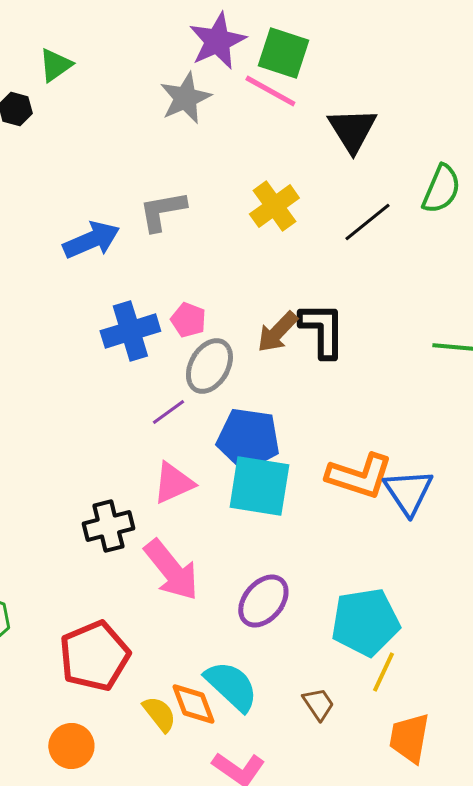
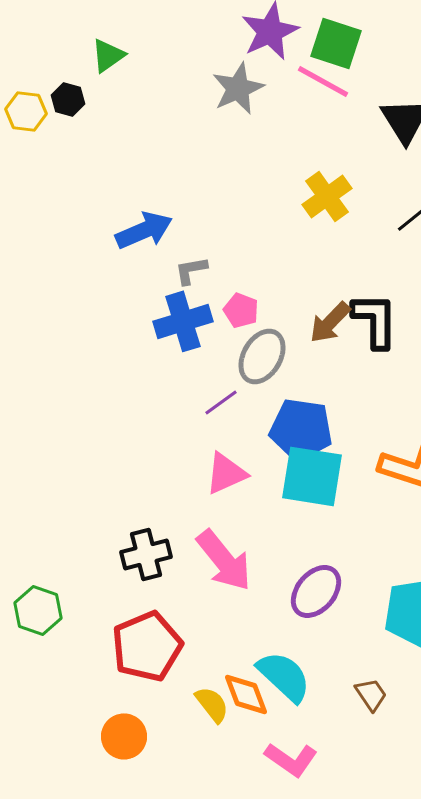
gray L-shape: (162, 211) -> (191, 270), moved, size x0.7
black cross: (108, 526) -> (146, 554), moved

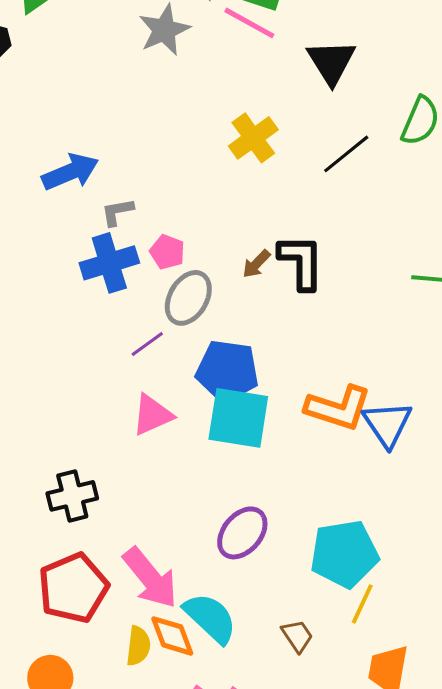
brown arrow: (330, 322) -> (256, 264), size x0.7
pink arrow: (224, 560) -> (150, 578), moved
yellow semicircle: (212, 704) -> (138, 646), turned 45

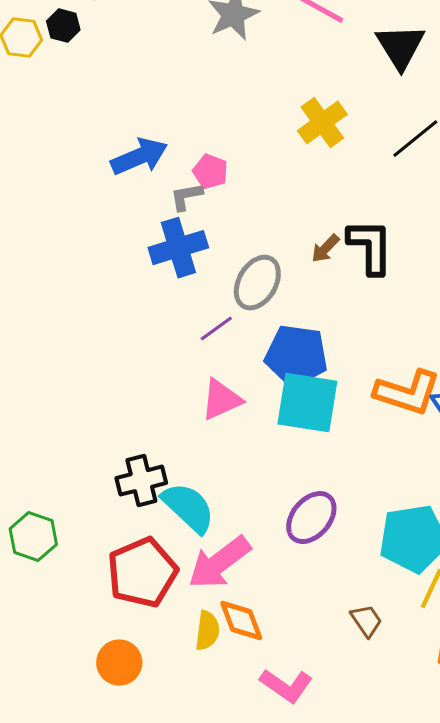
pink pentagon: (167, 252) -> (210, 172), moved
pink arrow: (150, 578) -> (219, 563), turned 92
cyan semicircle: (210, 618) -> (188, 508), moved

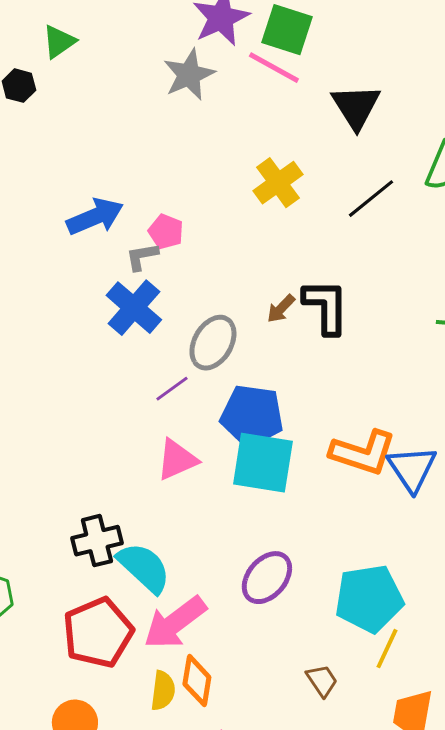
blue cross: (178, 248) -> (134, 308), turned -32
orange diamond: (241, 621) -> (197, 681), turned 30

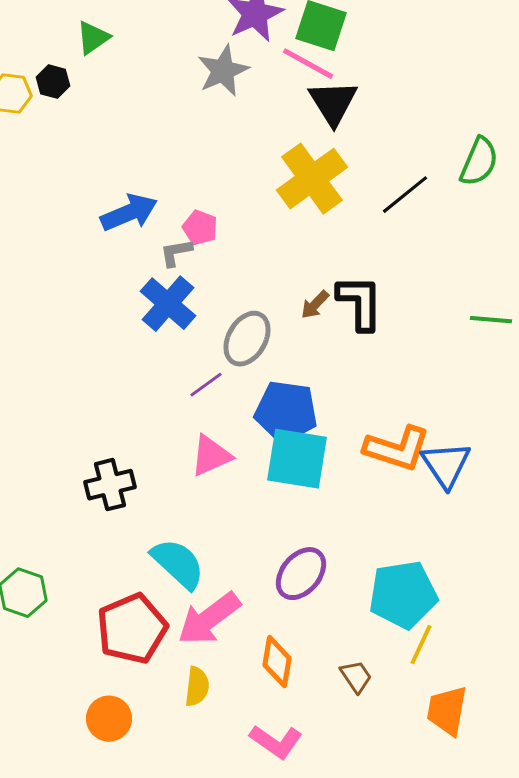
black triangle: (356, 107) -> (333, 103), moved
yellow cross: (278, 183) -> (312, 179), size x1.4
black cross: (97, 541) -> (110, 485), moved
orange diamond: (197, 681) -> (277, 662), moved

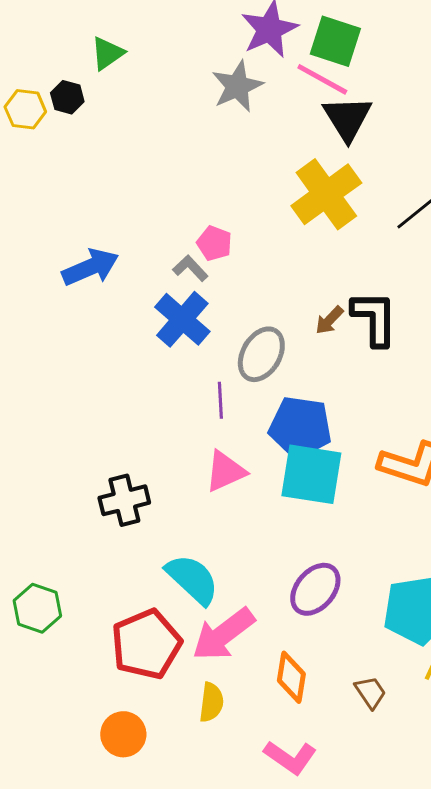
blue arrow: (129, 213) -> (90, 267), moved
gray L-shape: (176, 253) -> (190, 268), turned 57
purple line: (206, 385) -> (220, 400), turned -57

